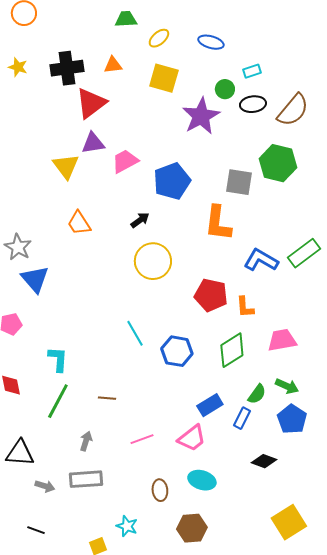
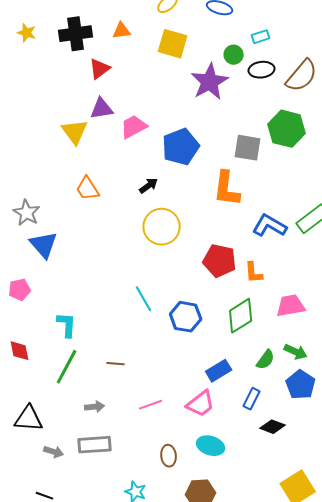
red triangle: (91, 103) -> (100, 69), size x0.7
blue rectangle: (242, 418) -> (252, 399), moved
gray arrow: (86, 441) -> (95, 407), turned 66

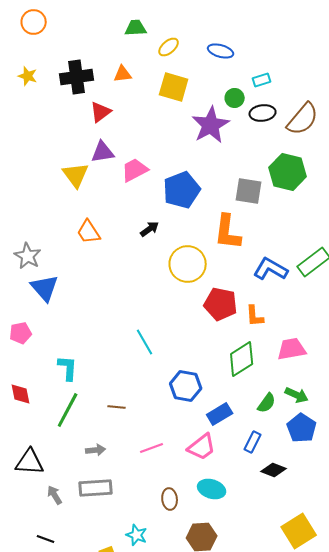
yellow circle: (162, 227) -> (188, 264), moved
blue hexagon: (186, 317) -> (186, 386), moved
gray arrow: (54, 452) -> (55, 495), turned -138

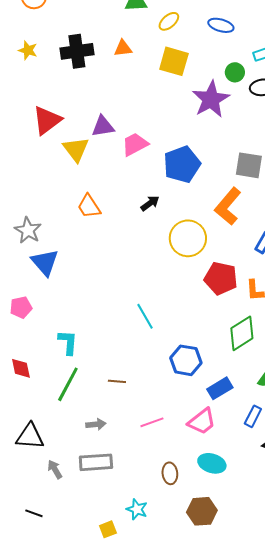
red triangle: (101, 112) -> (47, 120), moved, size x1.4
orange L-shape: (228, 232) -> (228, 206), turned 33
black line: (46, 539) -> (34, 513), moved

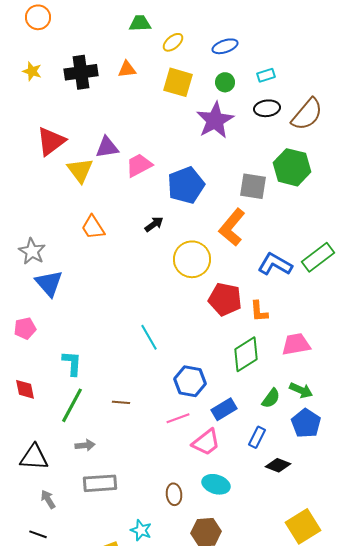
blue ellipse: (221, 25) -> (225, 46), turned -35
green circle: (235, 72) -> (225, 82), moved
pink line: (152, 422) -> (178, 418), moved
gray arrow: (96, 424) -> (85, 445), moved
gray arrow: (55, 469) -> (48, 499), moved

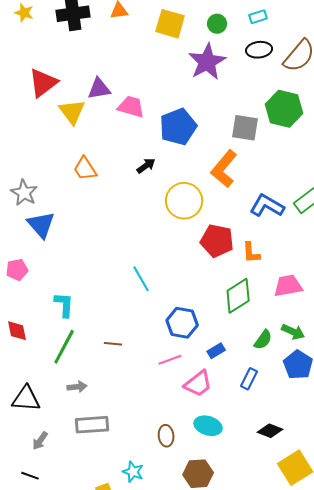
pink trapezoid: (139, 165) -> (131, 107), turned 44
blue rectangle: (224, 409) -> (216, 351), size x0.7
black diamond: (278, 465) -> (270, 431), moved
gray arrow: (48, 499) -> (40, 441), turned -114

